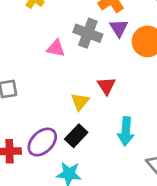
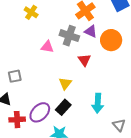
purple triangle: (119, 28) -> (91, 31), turned -32
red triangle: (106, 86) -> (84, 60), moved

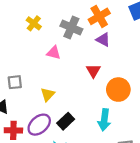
yellow cross: (31, 12) -> (34, 23), moved
gray cross: (69, 36) -> (71, 27), moved
orange circle: (111, 40) -> (118, 90), moved
yellow triangle: (65, 83) -> (48, 94), moved

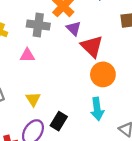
purple triangle: (103, 40) -> (74, 28), turned 32
red triangle: (93, 71) -> (92, 46), moved, size x1.5

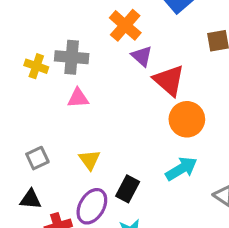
gray cross: (38, 25) -> (72, 57), moved
cyan arrow: (97, 109) -> (181, 169), turned -110

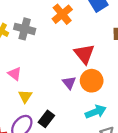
purple triangle: (142, 56) -> (69, 83), moved
pink triangle: (78, 98) -> (15, 74), moved, turned 32
cyan arrow: (181, 169) -> (96, 112), moved

